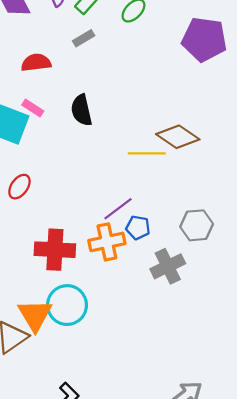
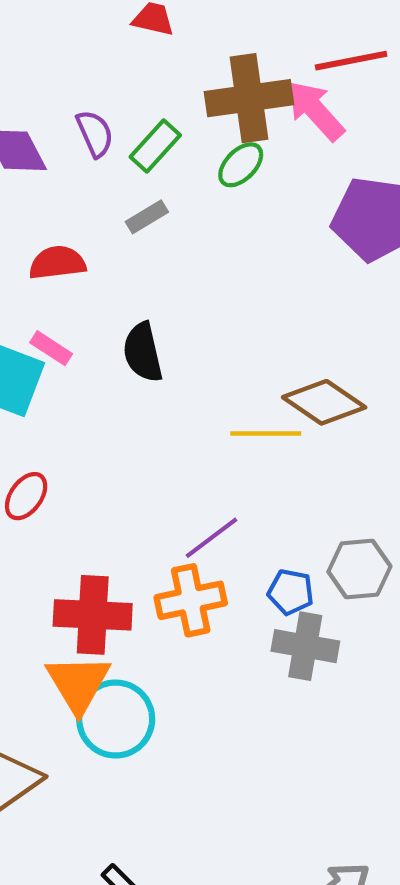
blue pentagon: (138, 228) -> (291, 592), moved
gray cross: (168, 266) -> (305, 646), turned 36
orange triangle: (35, 315) -> (78, 684), moved

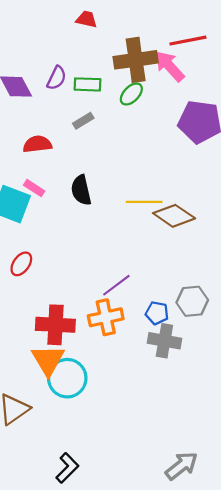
purple semicircle: (95, 134) -> (57, 78), turned 50
green rectangle: (155, 146) -> (88, 84), turned 50
yellow line: (266, 434) -> (144, 202), moved

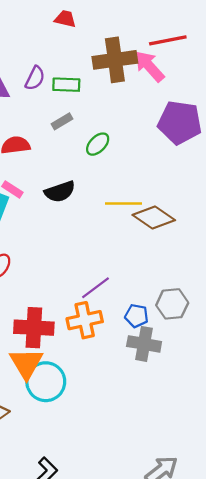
green ellipse: (131, 94) -> (98, 144), moved
black semicircle: (81, 190) -> (60, 192), turned -96

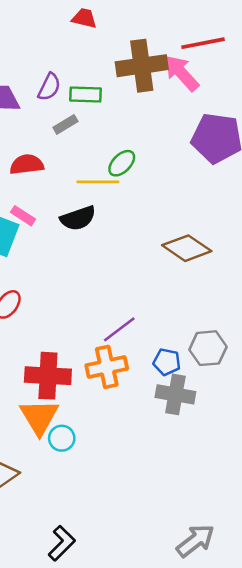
gray rectangle: (62, 121) -> (65, 124), moved
yellow line: (124, 203) -> (98, 182), moved
cyan circle: (46, 382) -> (62, 438), size x0.6

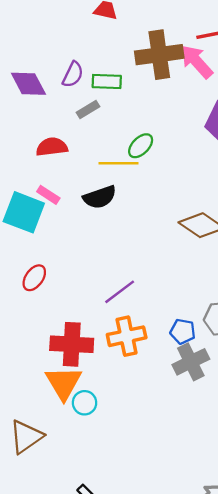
purple line: (119, 329) -> (120, 292), moved
gray cross: (175, 394) -> (191, 362), turned -36

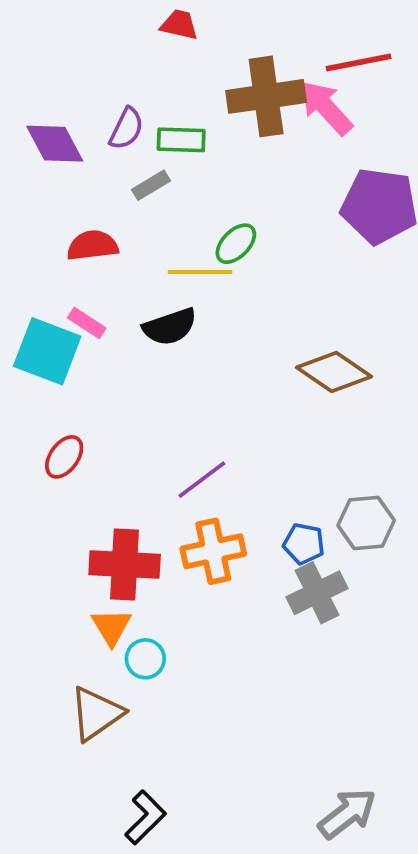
orange triangle: (63, 383) -> (111, 627), size x0.7
brown triangle: (26, 437) -> (96, 714), moved

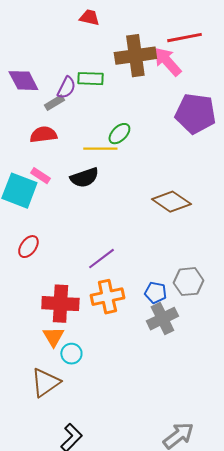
purple semicircle: (126, 129) -> (66, 88), moved
gray rectangle: (151, 185) -> (54, 103), moved

